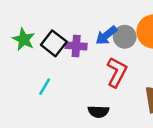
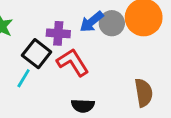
black square: (54, 43) -> (37, 54), moved
red L-shape: (117, 72) -> (73, 62), moved, turned -60

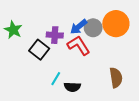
red L-shape: (73, 62) -> (79, 45), moved
cyan line: (24, 78) -> (56, 79), moved

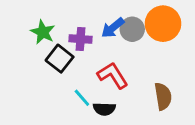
green star: (13, 30) -> (43, 32), moved
red L-shape: (79, 45) -> (113, 75), moved
cyan line: (56, 79) -> (82, 98), turned -72

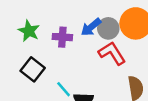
black square: (60, 59) -> (33, 69), moved
red L-shape: (113, 75) -> (112, 53), moved

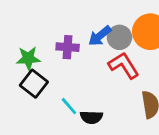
green star: (29, 31) -> (28, 58), moved, turned -30

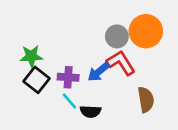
blue arrow: (100, 36) -> (98, 72), moved
purple cross: (68, 47) -> (68, 77), moved

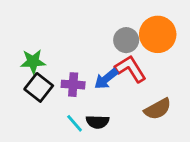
brown semicircle: (146, 100) -> (158, 109), turned 70
cyan line: (69, 101) -> (75, 123), moved

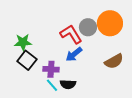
red L-shape: (130, 69) -> (71, 34), moved
purple cross: (73, 85) -> (51, 69), moved
brown semicircle: (158, 109) -> (114, 61), moved

